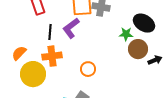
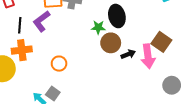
black ellipse: (144, 23) -> (117, 16), turned 45

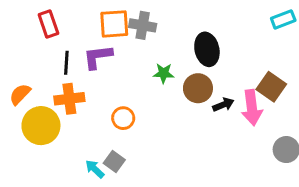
purple L-shape: (41, 21) -> (98, 57), turned 30
green star: (98, 27) -> (164, 73), moved

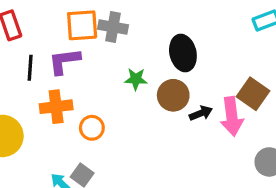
orange cross: (69, 99) -> (56, 107), moved

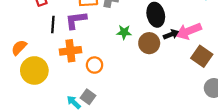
brown square: (253, 94) -> (202, 56), moved
black arrow: (201, 113) -> (171, 34), moved
pink arrow: (232, 116) -> (189, 31), moved, turned 75

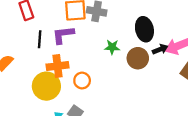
yellow circle: (34, 70) -> (46, 86), moved

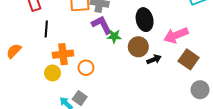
purple L-shape: (63, 35) -> (102, 25), moved, turned 70
black arrow: (160, 49) -> (154, 59), moved
yellow circle: (46, 86) -> (53, 73), size x0.6

